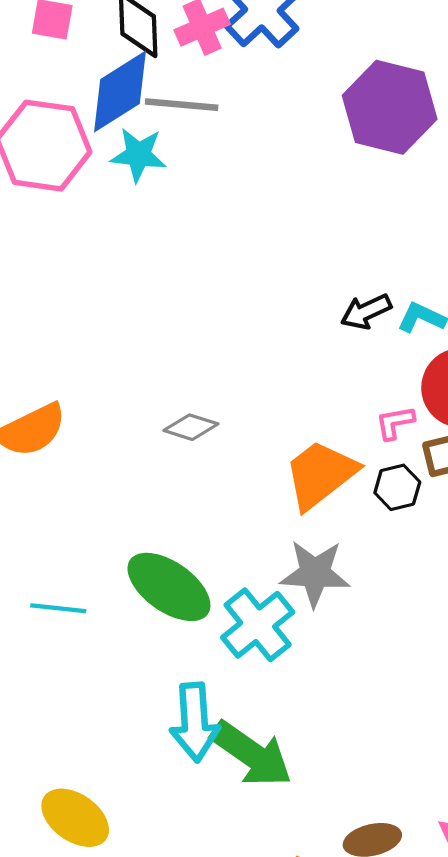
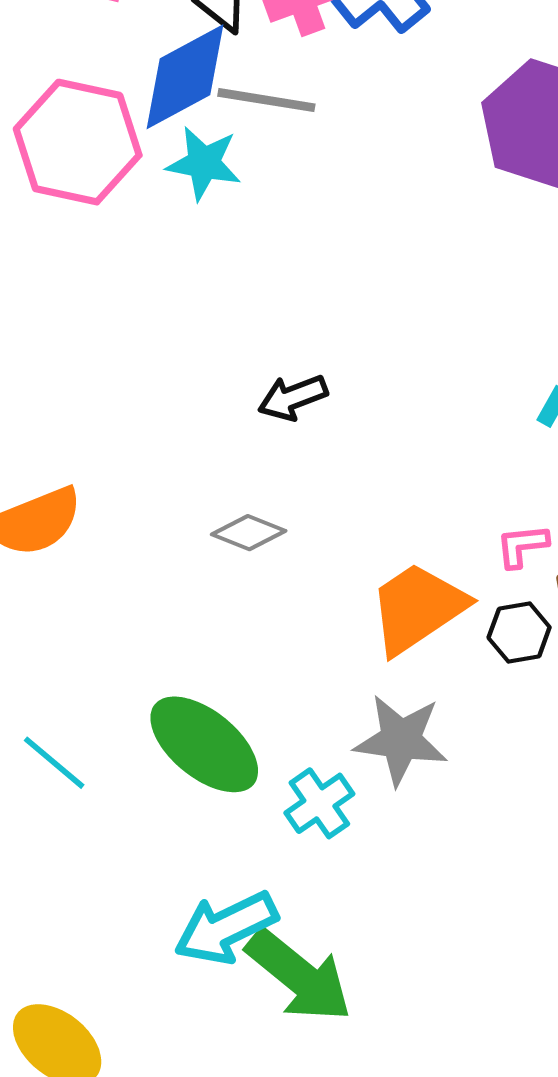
black arrow: (366, 312) -> (293, 397), moved
cyan line: (58, 608) -> (54, 763), turned 30
cyan cross: (258, 625) -> (319, 803), size x0.7
cyan arrow: (195, 722) -> (226, 928), turned 64

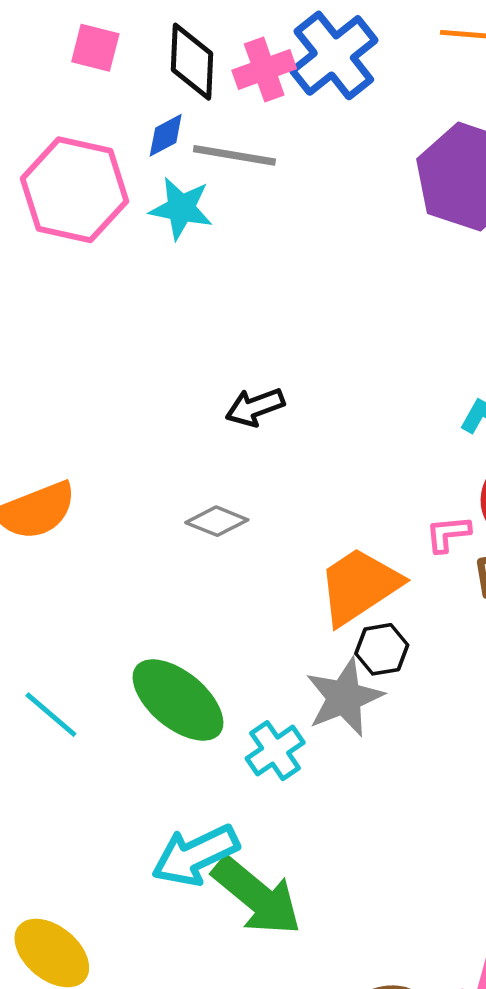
blue diamond: (185, 77) -> (166, 135), size x0.5
black hexagon: (519, 632) -> (382, 649), moved
gray star: (401, 740) -> (344, 697), turned -30

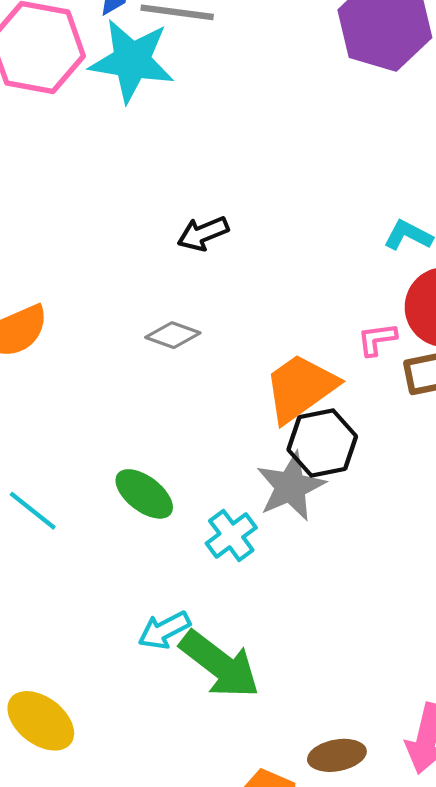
cyan star: (181, 208) -> (132, 61), size x1.5
black hexagon: (382, 649) -> (322, 443), size x1.5
green ellipse: (178, 700) -> (144, 494), size x0.7
cyan arrow: (195, 855) -> (164, 630), size x0.7

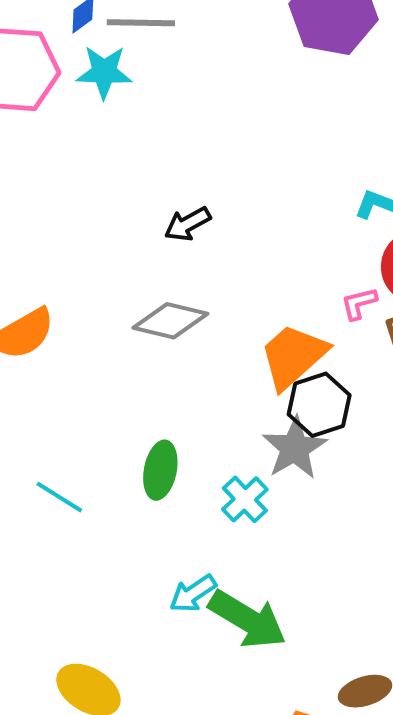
cyan star: (132, 61) -> (104, 72), size x0.7
gray diamond: (173, 335) -> (170, 321), size x1.5
green ellipse: (144, 494) -> (160, 470), turned 70

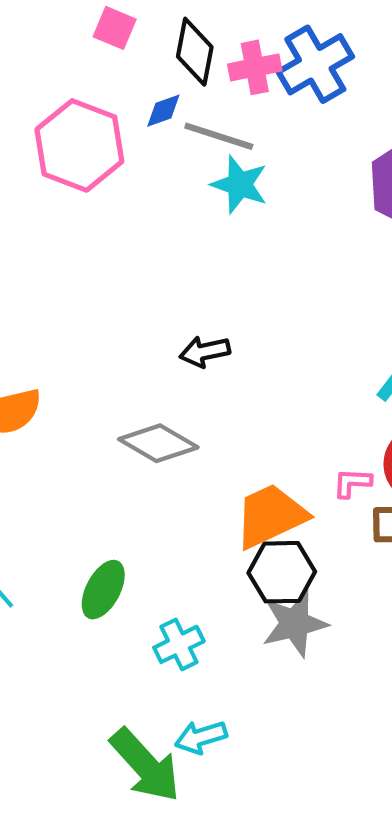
cyan star: (104, 72) -> (240, 185), moved
gray star: (295, 448) -> (295, 624), moved
cyan arrow: (193, 594) -> (201, 737), moved

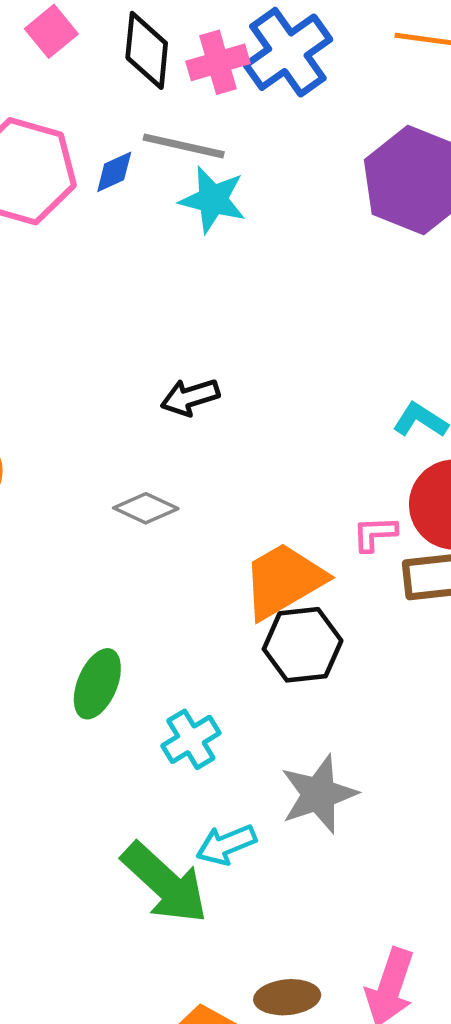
pink square: (115, 28) -> (51, 31), turned 33
blue diamond: (163, 111) -> (114, 172), moved
gray diamond: (158, 443) -> (146, 508), size x0.7
gray star: (295, 624) -> (319, 794), moved

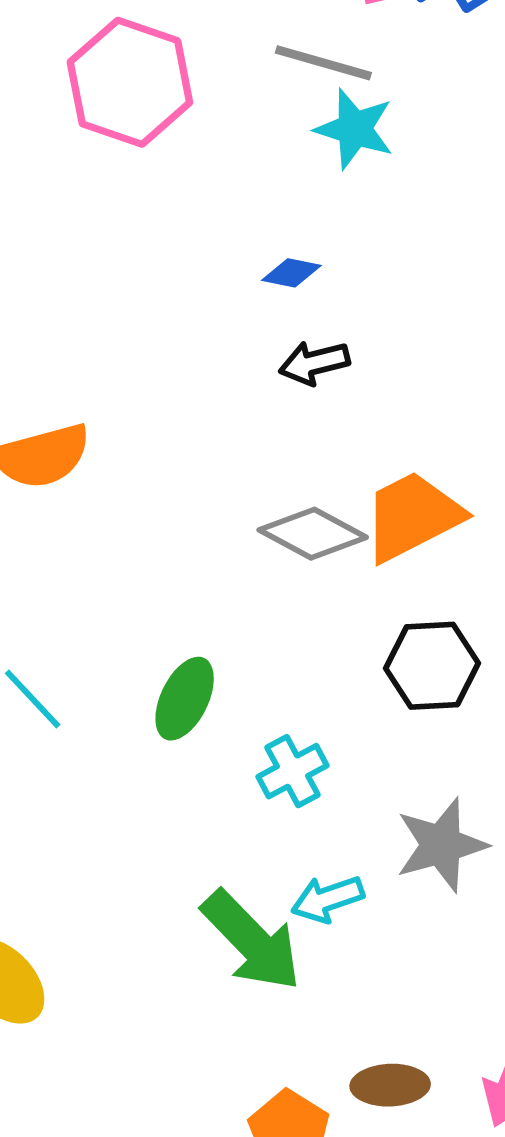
blue diamond: (114, 172) -> (291, 273), moved, turned 33
gray diamond: (146, 508) -> (313, 534), moved, size x1.4
orange trapezoid: (284, 581) -> (412, 516), moved

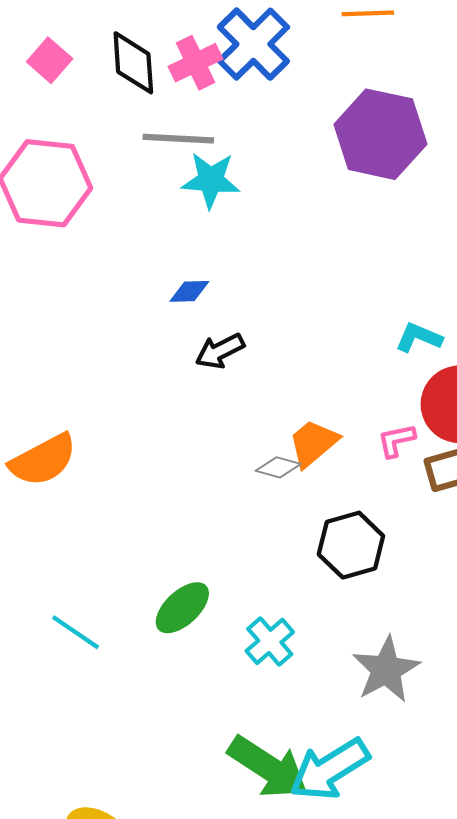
orange trapezoid: (412, 516) -> (313, 443), size x0.7
gray diamond: (313, 534) -> (278, 467), moved, size x0.6
green ellipse: (185, 699) -> (182, 608), turned 34
cyan arrow: (328, 899) -> (330, 769), moved, size x1.6

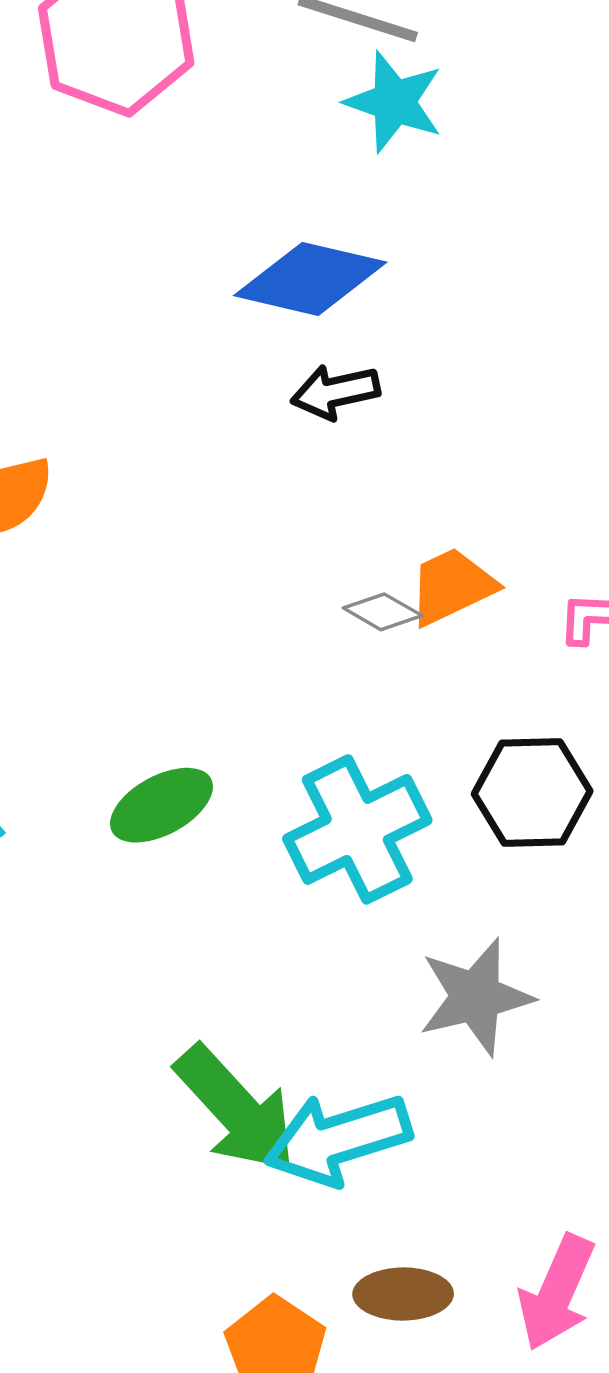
blue diamond: (189, 291) -> (310, 279), size x2.0
black hexagon: (351, 545) -> (532, 793), moved
cyan cross: (270, 641) -> (357, 829), moved, size x1.6

